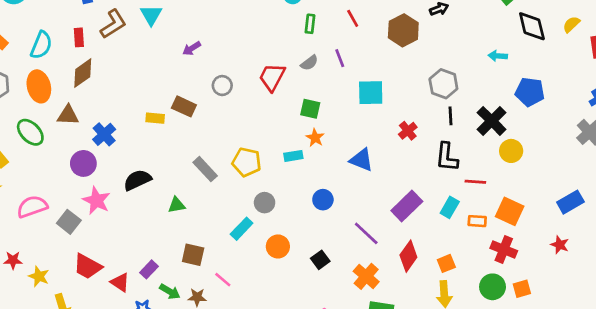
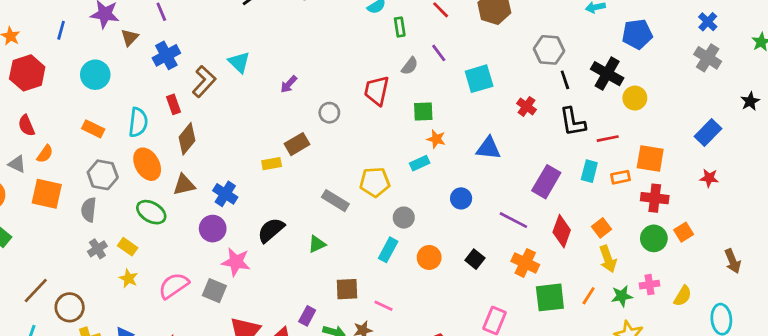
brown rectangle: (184, 106) -> (297, 144), turned -40

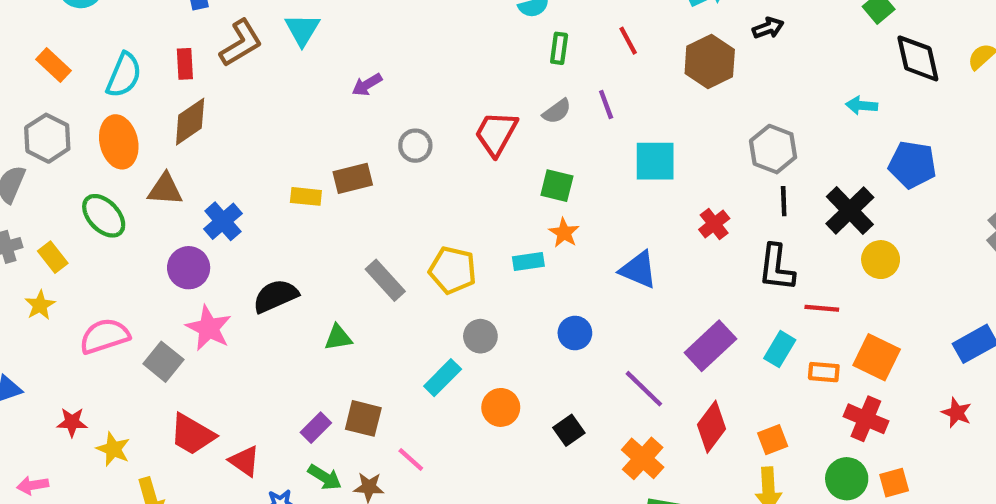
purple rectangle: (307, 316) -> (316, 428), moved

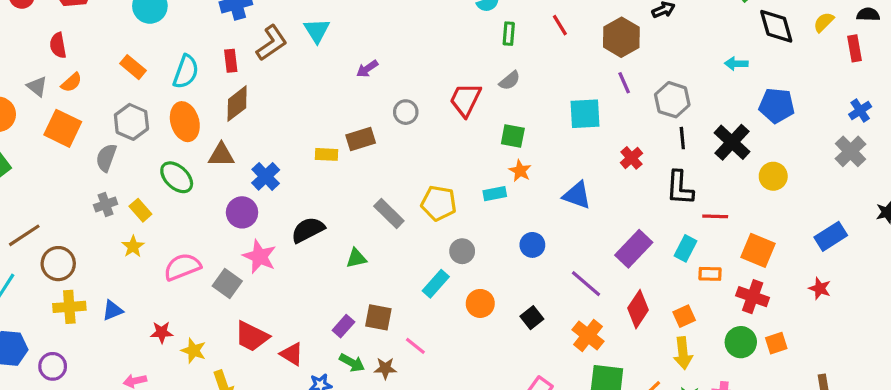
purple line: (606, 105) -> (624, 83), moved
yellow circle: (881, 260) -> (773, 176), moved
orange rectangle: (824, 372) -> (710, 274), moved

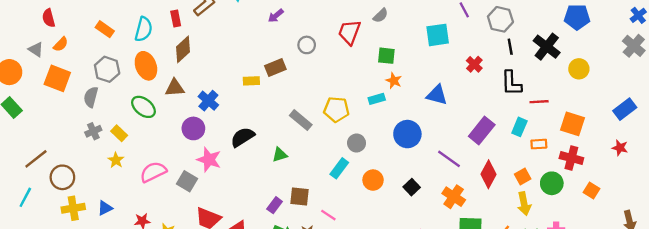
blue circle: (532, 245) -> (407, 134), size x1.5
green circle: (741, 342) -> (552, 183), moved
orange square: (776, 343) -> (592, 190), turned -35

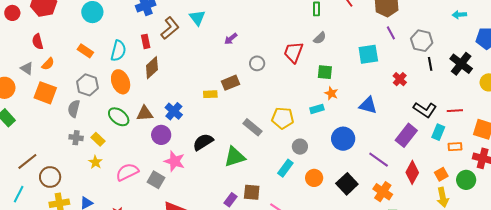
black L-shape: (511, 83) -> (425, 110), moved, turned -55
brown triangle: (175, 88) -> (145, 113), moved
gray cross: (93, 131) -> (76, 138), turned 32
green triangle: (280, 155) -> (235, 157), size x1.6
black square: (412, 187) -> (347, 184), size x1.5

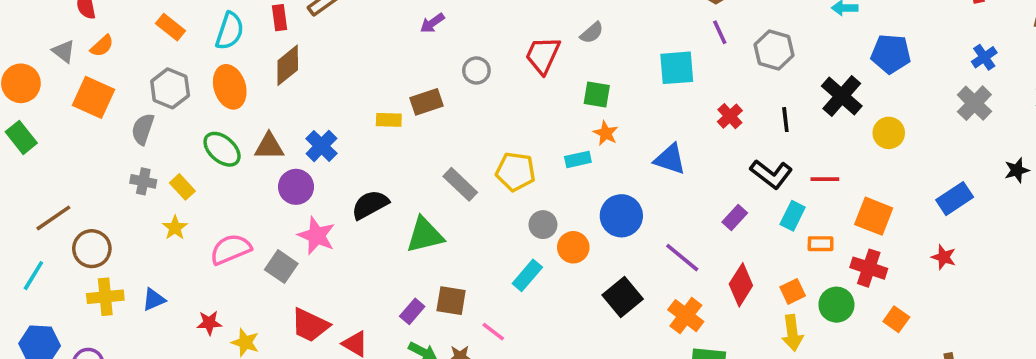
black line: (430, 64) -> (785, 120), moved
purple rectangle: (406, 135) -> (735, 217), size x0.6
cyan rectangle: (285, 168) -> (527, 275), moved
orange circle: (314, 178) -> (573, 247), moved

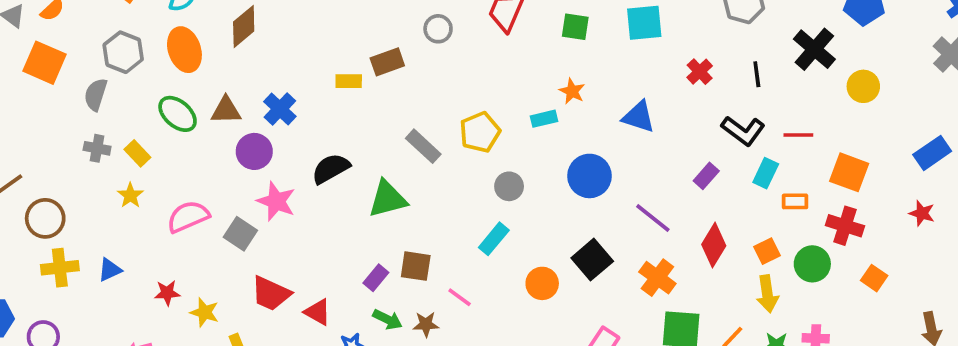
green square: (597, 94) -> (575, 27), moved
yellow pentagon: (516, 172) -> (480, 132), turned -30
orange circle: (573, 247) -> (542, 283), moved

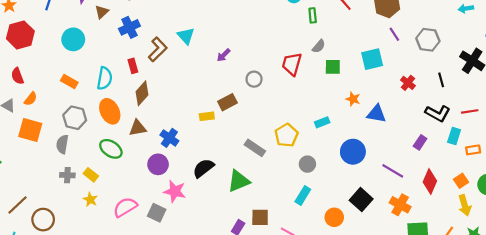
orange star: (572, 91) -> (353, 99), moved
brown triangle: (226, 110) -> (138, 128), moved

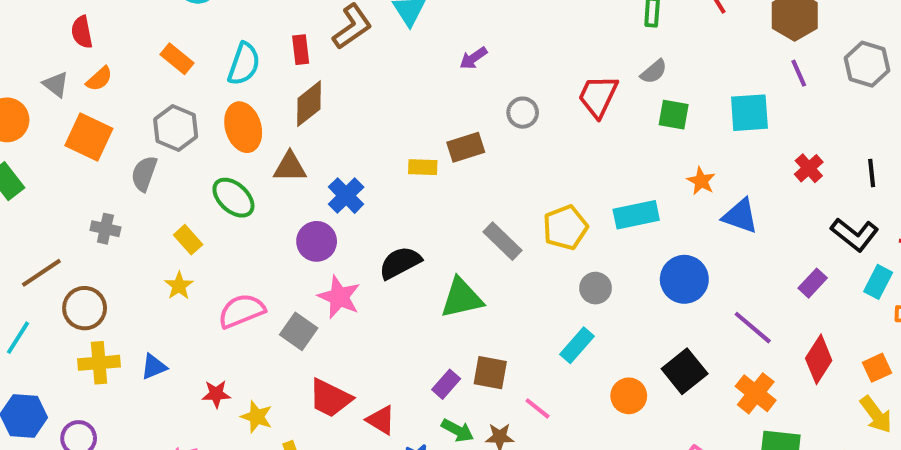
gray hexagon: (428, 40) -> (867, 64), moved
cyan rectangle: (322, 122) -> (636, 215), size x1.5
gray cross: (67, 175) -> (105, 229), moved
yellow arrow: (465, 205) -> (876, 415), turned -30

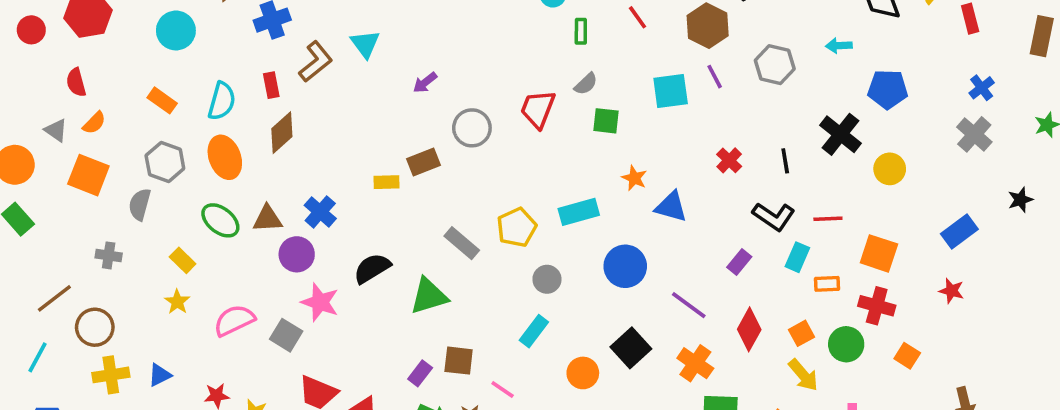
gray circle: (523, 113) -> (472, 128), size x1.4
cyan square: (749, 113) -> (671, 91), moved
brown triangle: (290, 167) -> (267, 219), moved

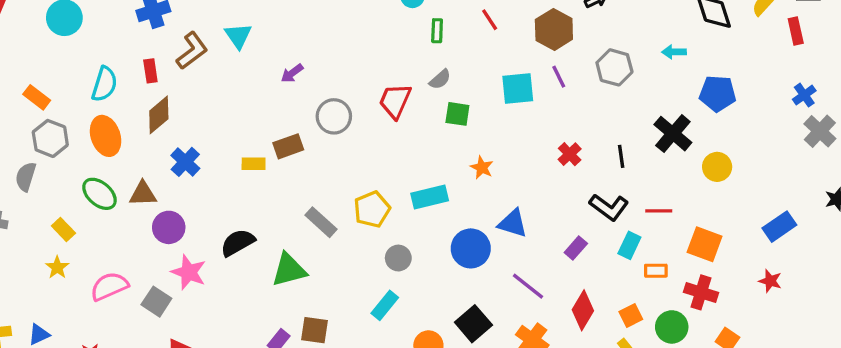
orange rectangle: (162, 100) -> (37, 97), moved
gray cross: (974, 134) -> (820, 131), moved
blue triangle: (671, 207) -> (513, 223), moved
blue cross: (320, 212) -> (185, 162), moved

